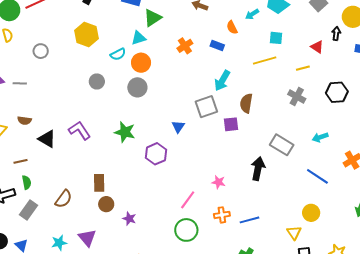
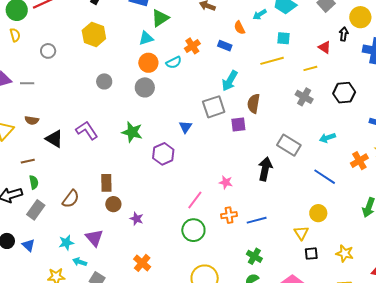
cyan semicircle: (118, 54) -> (174, 62), moved

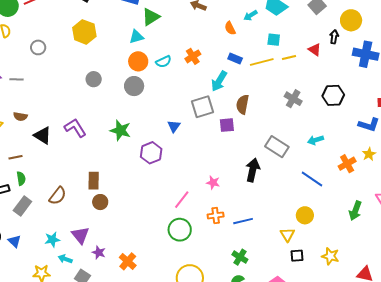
orange cross: (192, 46) -> (193, 56), moved
blue rectangle: (225, 46) -> (235, 58), moved
yellow line: (310, 68) -> (289, 57), moved
purple star: (137, 219) -> (99, 252), moved

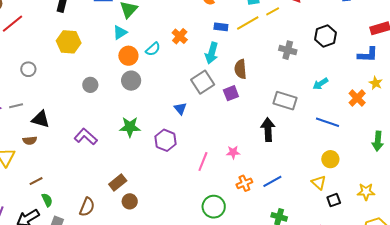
black triangle: (43, 135) -> (41, 119), moved
brown rectangle: (94, 181) -> (118, 183), turned 66
pink line: (182, 200) -> (203, 162), moved

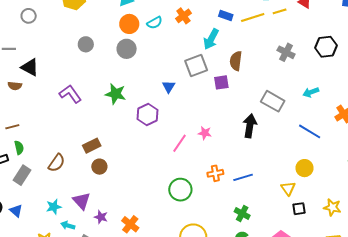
pink star: (233, 152) -> (205, 133), moved

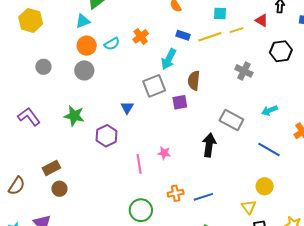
black hexagon: (326, 47) -> (281, 51), moved
pink line: (179, 143) -> (139, 164), turned -42

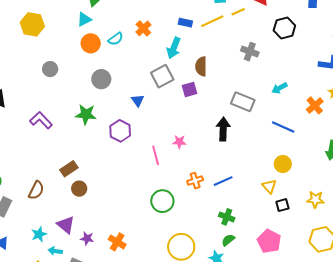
gray circle: (84, 70) -> (101, 79), moved

